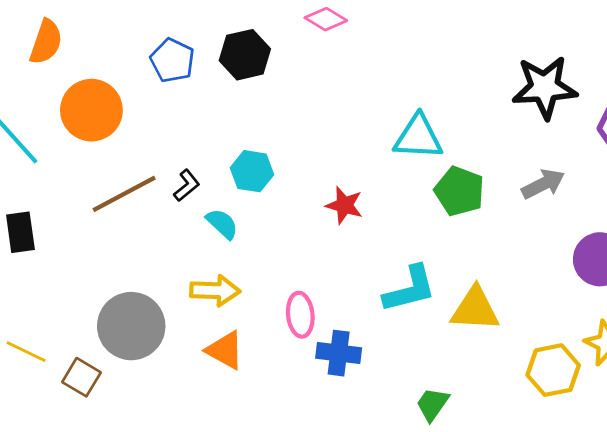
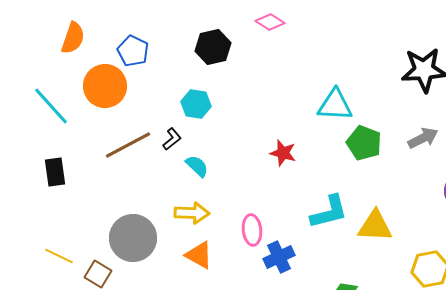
blue pentagon: (172, 60) -> (133, 51), moved
cyan hexagon: (252, 171) -> (196, 104), moved
blue cross: (339, 353) -> (279, 257), turned -32

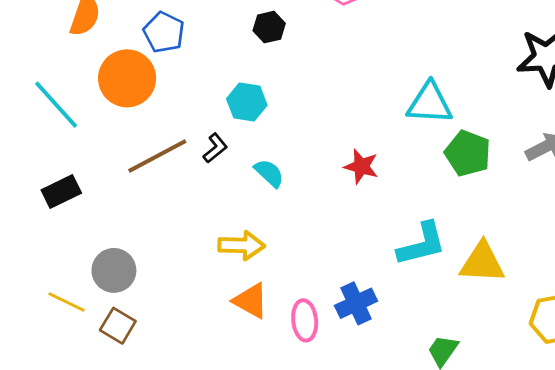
black hexagon: (213, 47) -> (269, 27), size x0.7
cyan semicircle: (197, 166) -> (269, 173), moved
black rectangle: (55, 172) -> (61, 191), turned 72
pink ellipse: (252, 230) -> (305, 320), moved
gray circle: (133, 238) -> (114, 270), moved, size x0.7

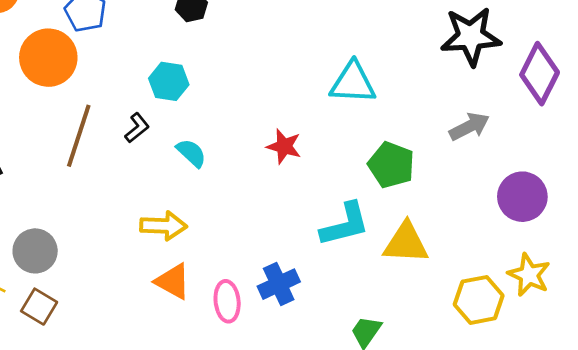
green pentagon: (468, 153) -> (391, 165), moved
brown line: (157, 156) -> (79, 136), turned -44

